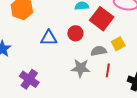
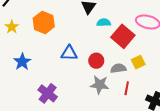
red circle: (75, 33) -> (96, 61), moved

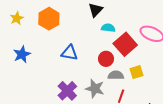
red circle: (96, 61) -> (106, 59), moved
purple cross: (48, 93) -> (67, 91), moved

